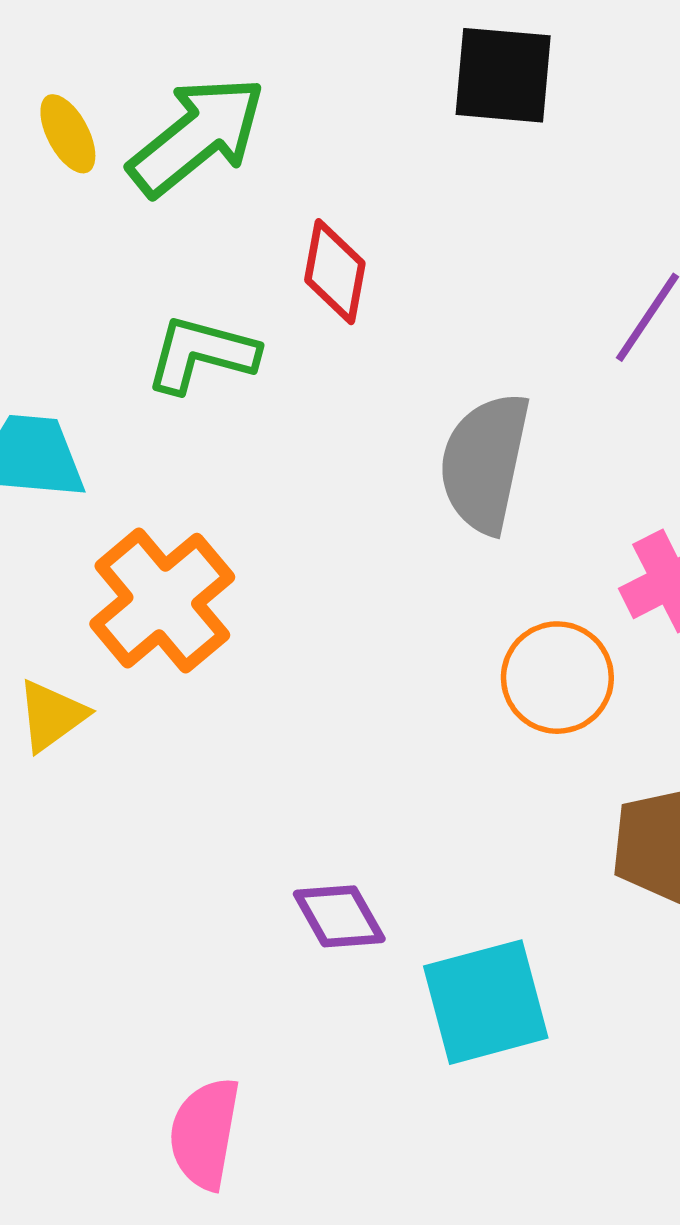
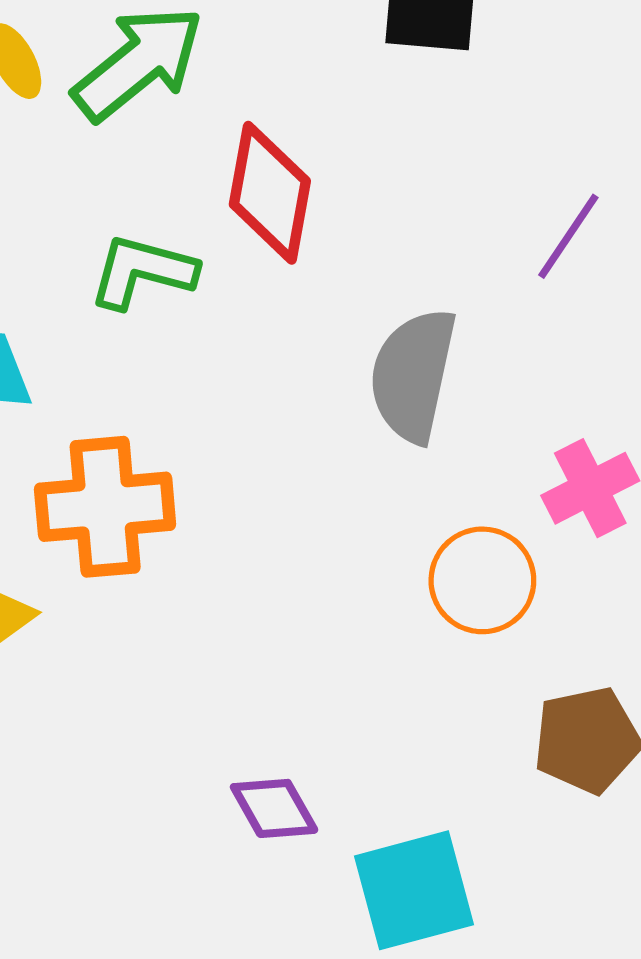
red diamond: (335, 272) -> (270, 193), size x1.4
orange cross: (162, 601) -> (105, 507), turned 35

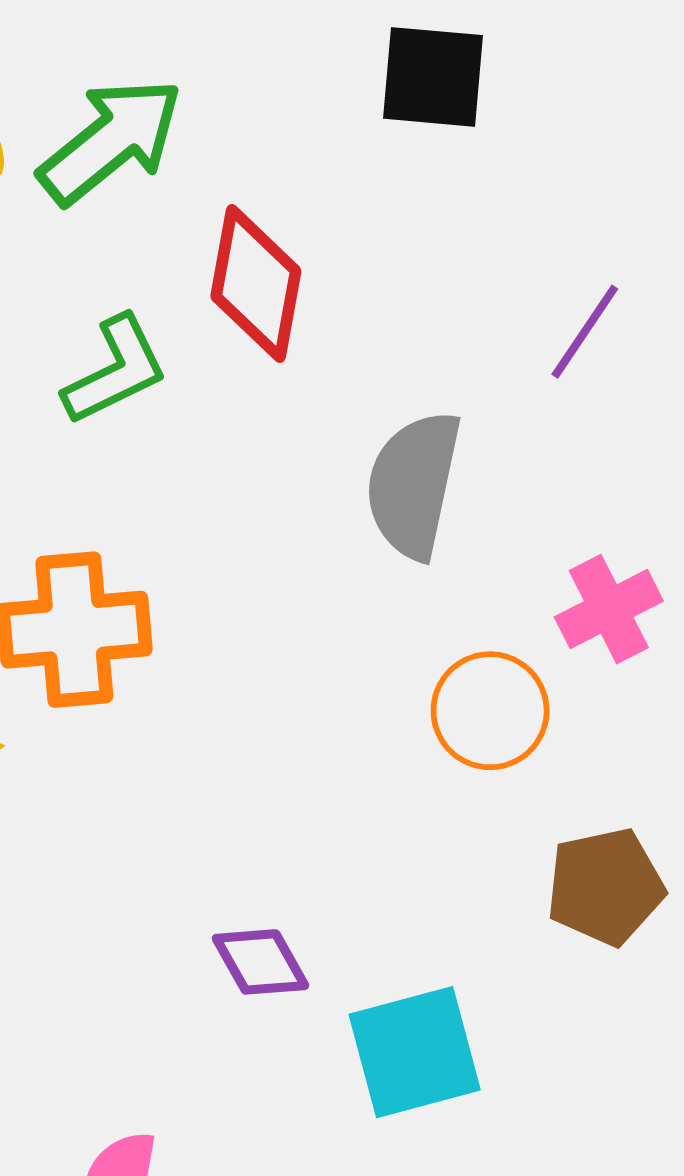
green L-shape: (142, 271) -> (115, 370), turned 139

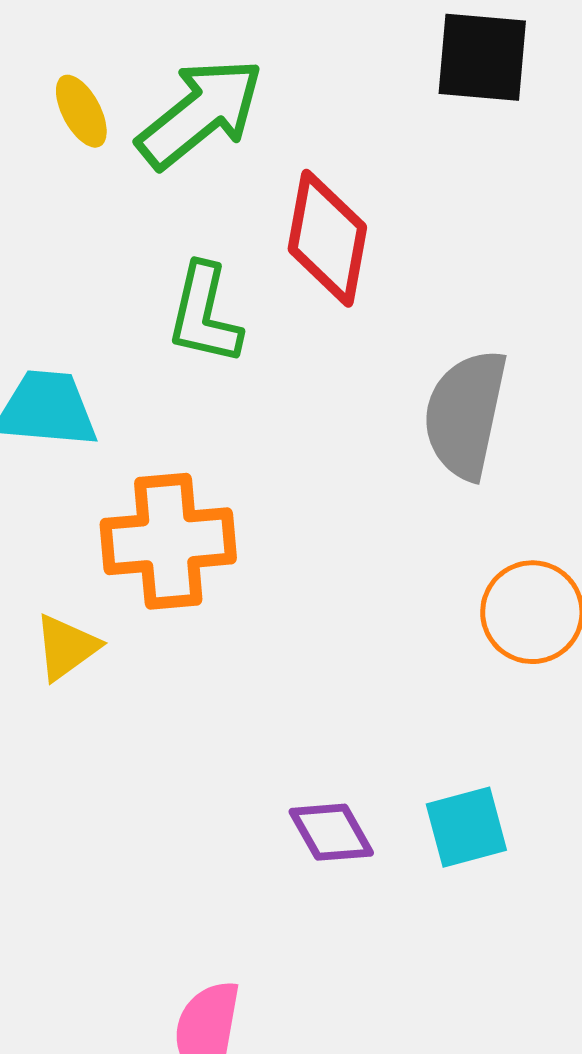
green L-shape: (115, 370) -> (204, 314), turned 129
cyan square: (415, 1052) -> (466, 827), moved, size x0.7

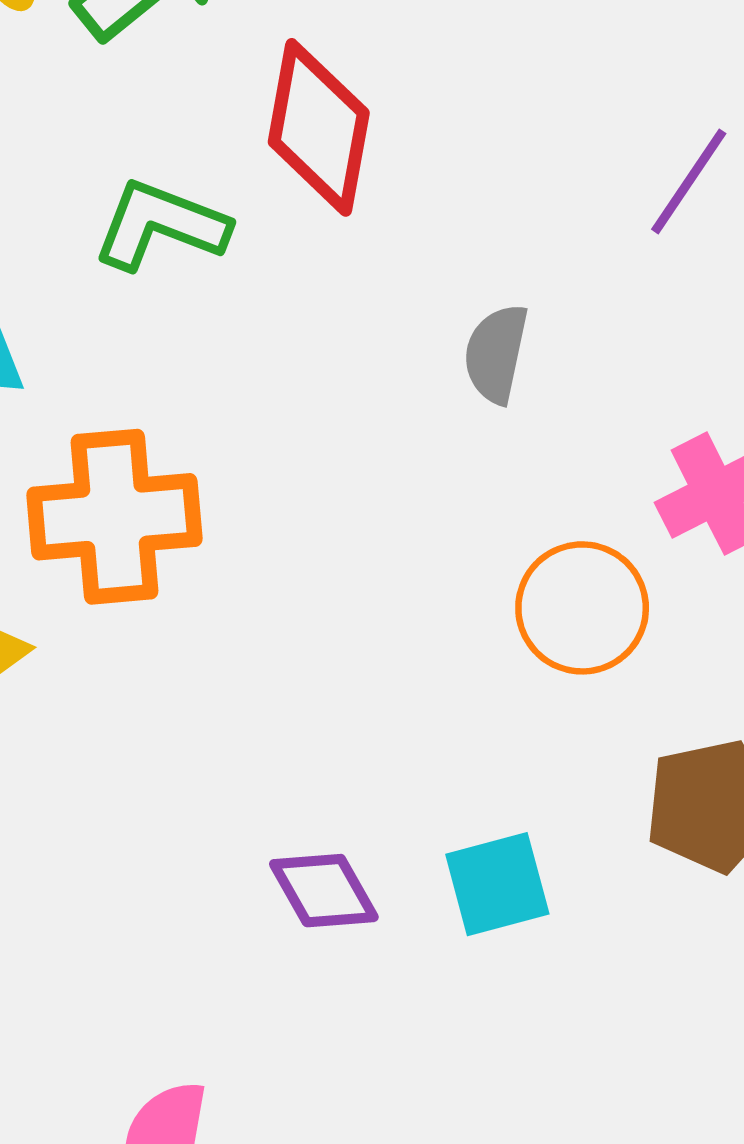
green L-shape: (204, 314) -> (161, 225), turned 98
gray semicircle: (465, 414) -> (496, 354), size x0.6

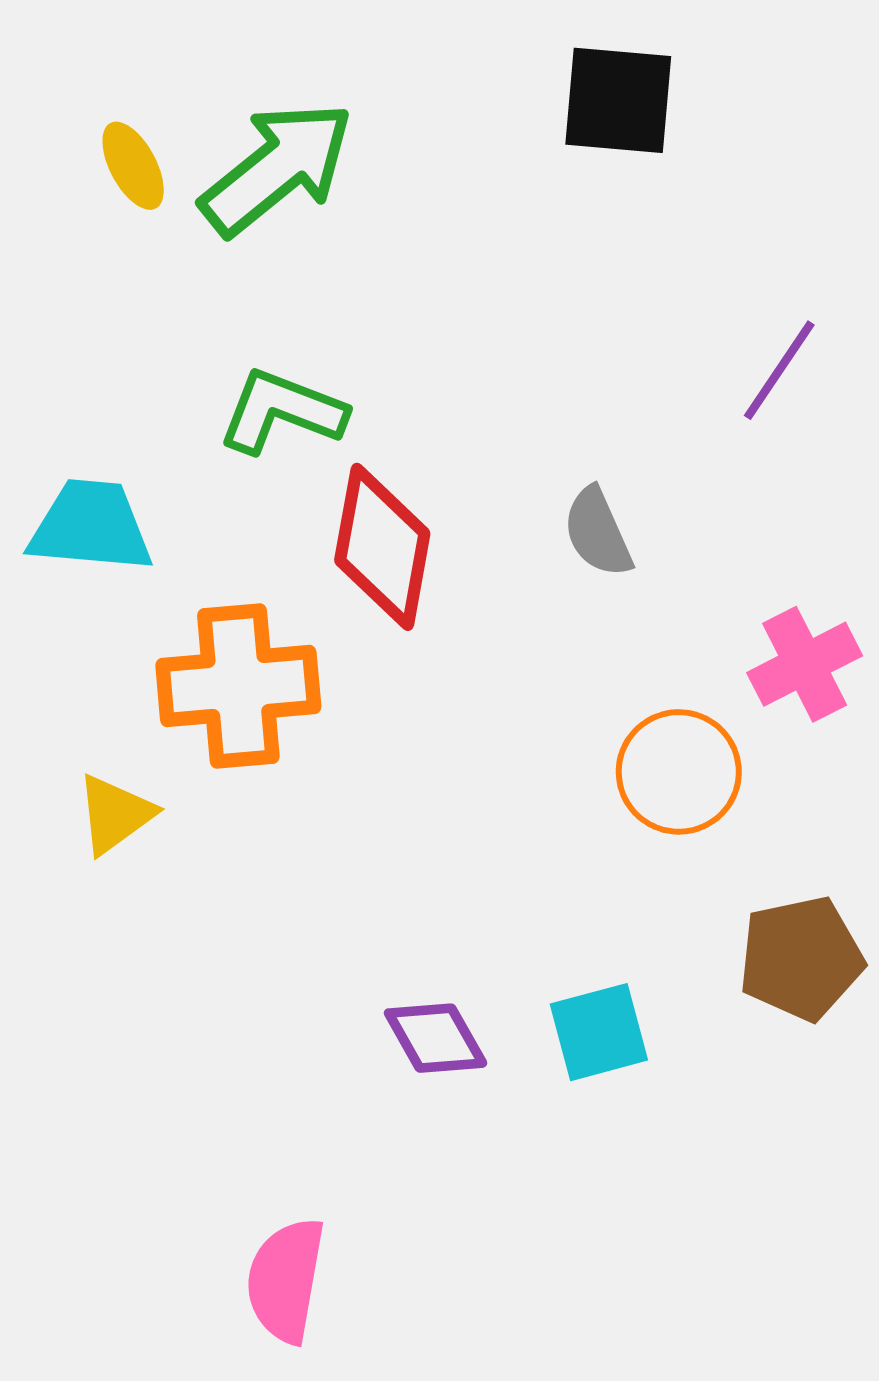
red diamond: (319, 127) -> (382, 547), moved
gray semicircle: (496, 354) -> (598, 532), turned -36

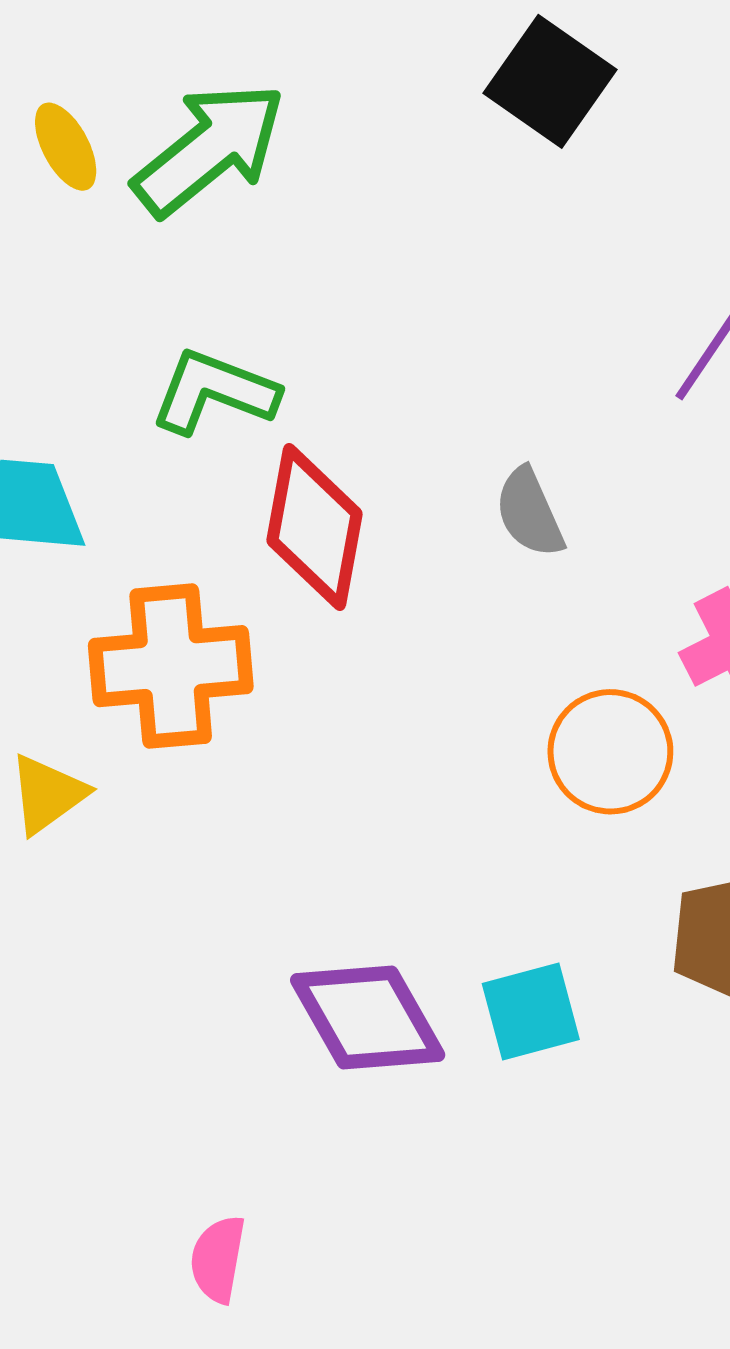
black square: (618, 100) -> (550, 81), turned 30
purple diamond: (436, 1038) -> (368, 1018), size x1.5
pink semicircle: (286, 1280) -> (218, 1259), size x0.7

